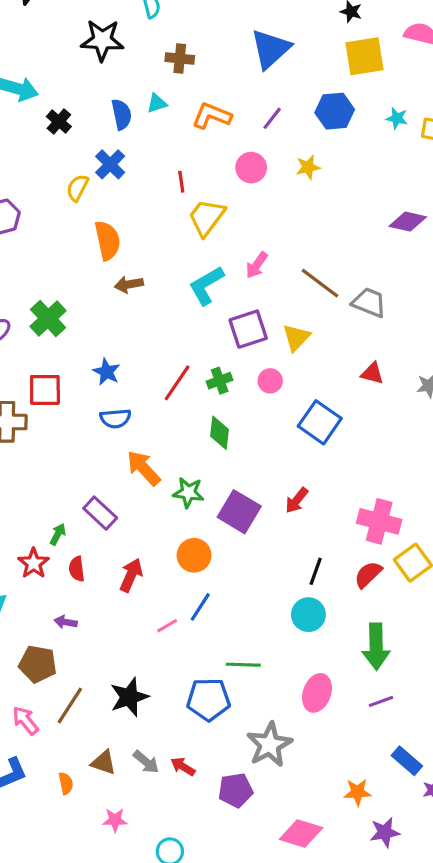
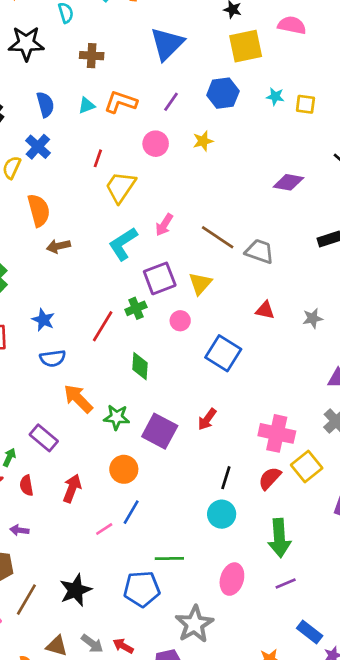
cyan triangle: (157, 103) -> (87, 105), moved
red line: (181, 182) -> (98, 158), turned 30
green cross: (220, 381) -> (136, 308), moved

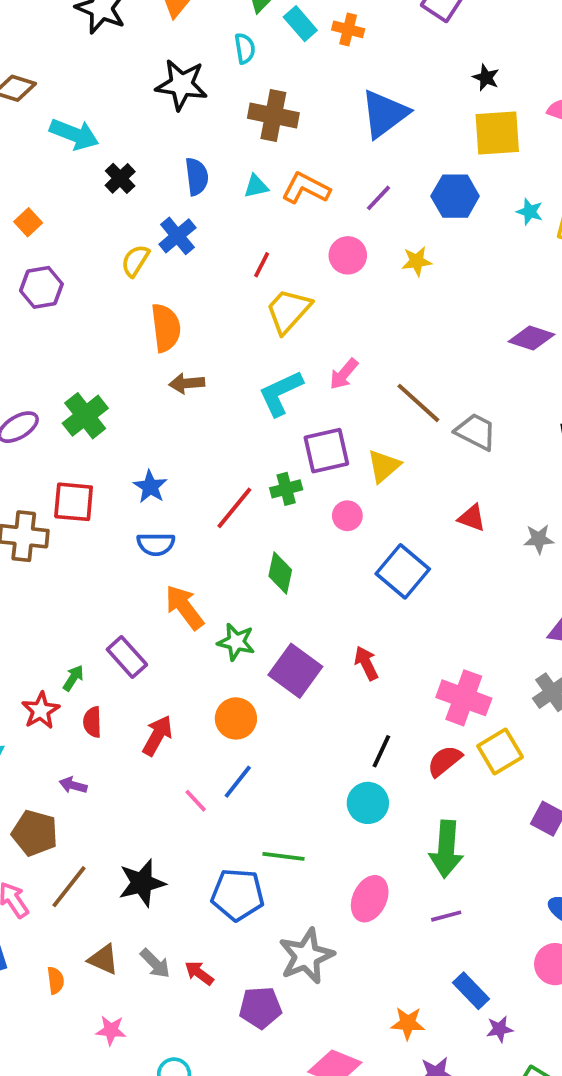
brown cross: (92, 56) -> (273, 115), size x1.4
red arrow: (207, 419) -> (366, 663), turned 110
pink line: (104, 529) -> (196, 801), turned 72

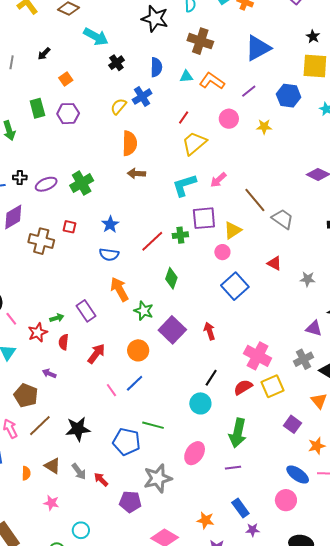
red square: (74, 502) -> (69, 227), size x0.6
pink circle: (347, 516) -> (222, 252), moved
green arrow: (73, 678) -> (57, 318), turned 32

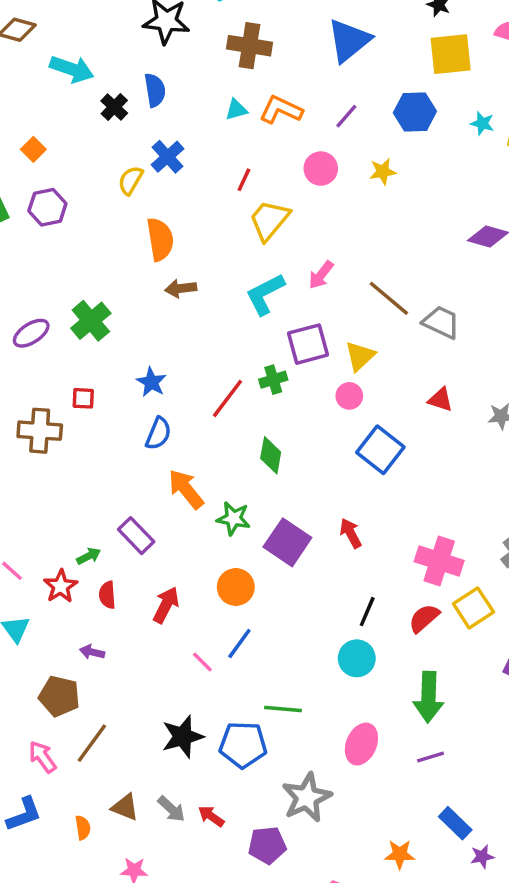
blue semicircle: (156, 67) -> (155, 90), moved
blue semicircle: (109, 255) -> (158, 433), turned -66
black star: (78, 429) -> (183, 737), moved

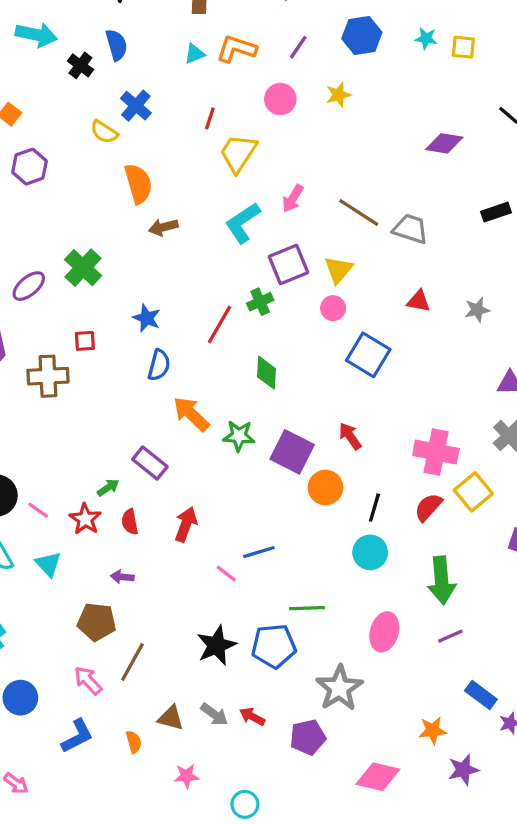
yellow semicircle: (131, 180) -> (104, 132), turned -80
orange circle: (236, 587) -> (326, 488), moved
blue line: (239, 644) -> (259, 552), turned 44

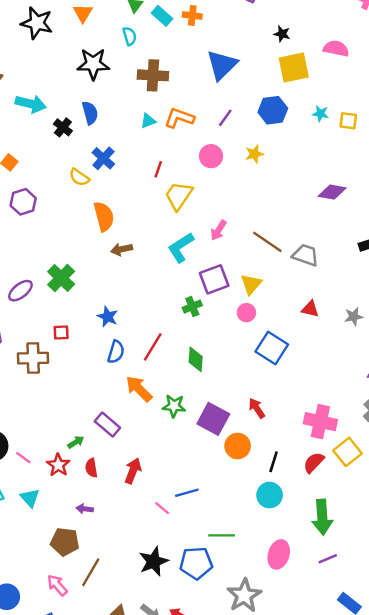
red line: (220, 324) -> (153, 347), moved

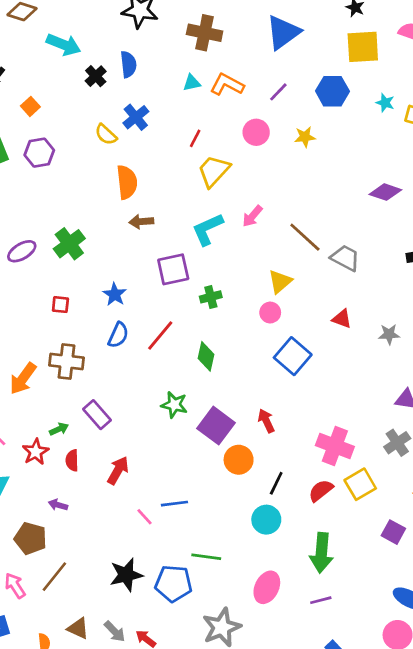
purple square: (214, 279) -> (173, 269), moved
brown cross: (33, 358) -> (66, 361), moved
orange arrow: (139, 389) -> (23, 379), moved, turned -108

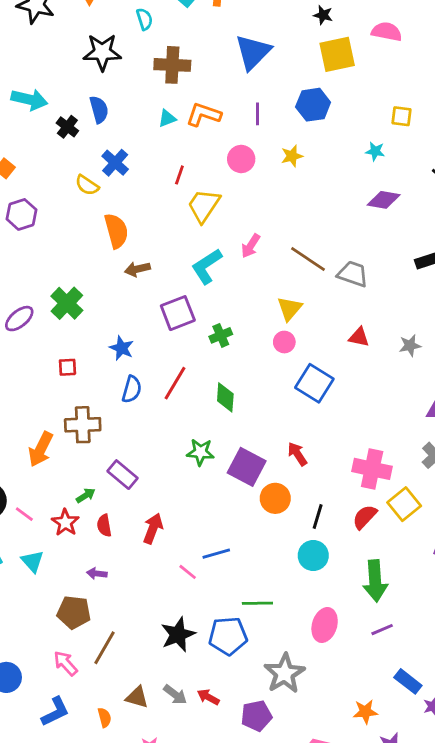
purple line: (278, 92) -> (258, 114), turned -35
cyan star: (385, 103) -> (375, 151), moved

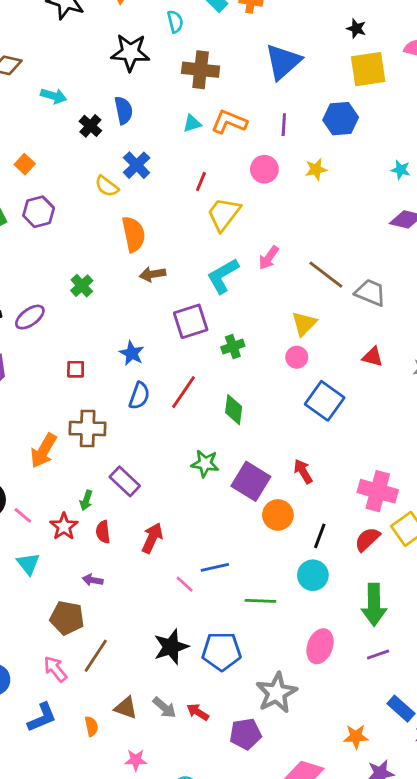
cyan arrow: (29, 100) -> (54, 96), size x0.7
green cross: (67, 303) -> (82, 286), moved, size x0.7
green arrow: (86, 495) -> (86, 500), turned 138
green line: (257, 603) -> (260, 601), moved

